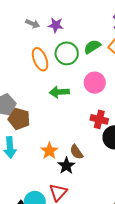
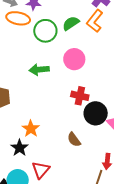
orange ellipse: (40, 59) -> (18, 18), moved, turned -55
brown semicircle: (76, 152) -> (74, 140), moved
black star: (66, 166) -> (20, 148), moved

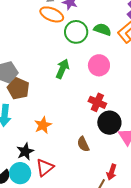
green semicircle: (71, 23) -> (102, 29), turned 42
green arrow: (39, 70) -> (62, 69), turned 108
black star: (20, 148) -> (25, 152), moved

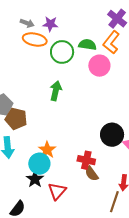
pink circle: (99, 65) -> (99, 66), moved
red cross: (97, 102) -> (86, 160), moved
brown semicircle: (83, 144) -> (92, 174), moved
cyan circle: (20, 173) -> (39, 164), moved

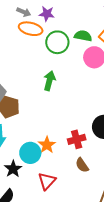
orange star: (47, 150) -> (47, 145), moved
red cross: (86, 160) -> (77, 139), moved, turned -30
black star: (35, 179) -> (13, 169), moved

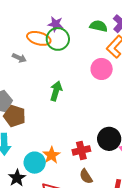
gray arrow: (24, 12) -> (19, 58), moved
green semicircle: (83, 36) -> (99, 26), moved
green circle: (57, 42) -> (58, 39), moved

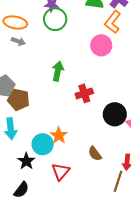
orange ellipse: (39, 38) -> (15, 22), moved
red cross: (81, 150) -> (84, 93), moved

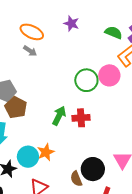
green circle: (55, 19) -> (86, 80), moved
green arrow: (58, 71) -> (59, 116), moved
black circle: (115, 114) -> (93, 169), moved

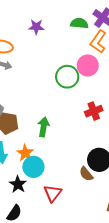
green arrow: (59, 116) -> (44, 127), moved
red cross: (81, 118) -> (94, 111), moved
orange star: (46, 152) -> (25, 153), moved

